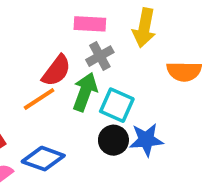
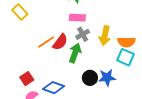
yellow arrow: (144, 28) -> (105, 36), moved
orange line: (39, 99) -> (46, 42), moved
cyan square: (117, 105) -> (125, 57), moved

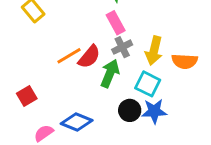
pink rectangle: (77, 18) -> (116, 23), turned 56
cyan square: (125, 57) -> (148, 84), moved
red square: (27, 79) -> (27, 96), moved

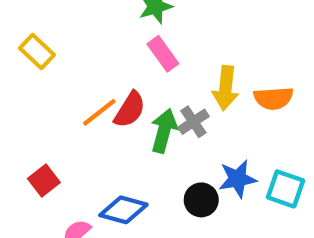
gray cross: (122, 47) -> (193, 122), moved
cyan square: (148, 84) -> (285, 189), moved
black circle: (130, 110) -> (201, 200), moved

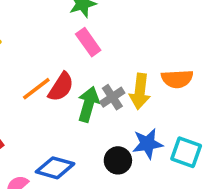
yellow arrow: (226, 88) -> (140, 91), moved

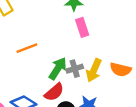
pink rectangle: (88, 42) -> (82, 27), moved
red semicircle: (61, 87) -> (54, 92), moved

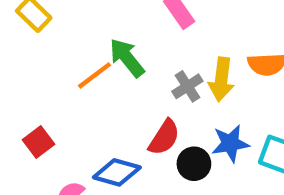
green arrow: (58, 69) -> (127, 58), moved, turned -55

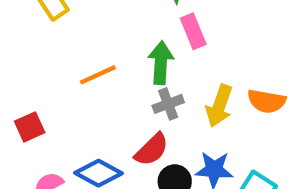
green arrow: (127, 58) -> (161, 63), moved, turned 30
gray cross: (187, 86) -> (168, 104), moved

